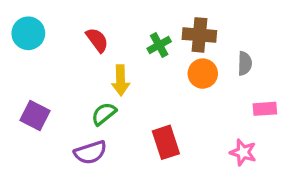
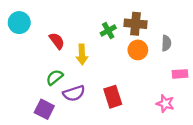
red semicircle: (97, 40) -> (57, 41), moved
green semicircle: (104, 114) -> (55, 77), moved
purple square: (35, 115) -> (44, 109), moved
purple semicircle: (90, 152) -> (74, 93), moved

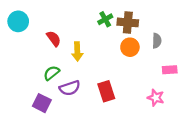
green cross: (108, 31) -> (105, 19), moved

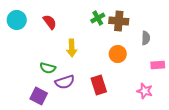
red semicircle: (54, 39) -> (50, 22), moved
orange circle: (130, 47) -> (118, 54), moved
green semicircle: (51, 73) -> (48, 68), turned -126

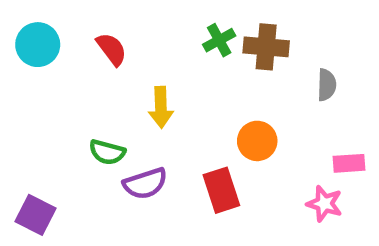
orange circle: (118, 54) -> (257, 141), moved
pink rectangle: (158, 65) -> (349, 163), moved
purple square: (39, 96) -> (35, 215), moved

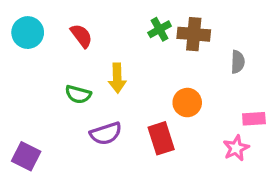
green semicircle: (107, 152) -> (78, 94), moved
pink star: (324, 204) -> (236, 148), turned 30

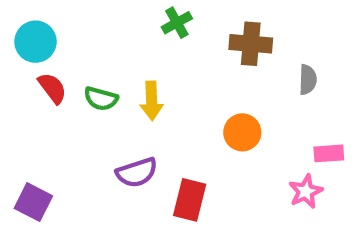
green cross: (160, 29) -> (177, 23), moved
red semicircle: (81, 36) -> (52, 88), moved
green semicircle: (78, 94) -> (101, 99), moved
red rectangle: (161, 138) -> (190, 200), moved, turned 32

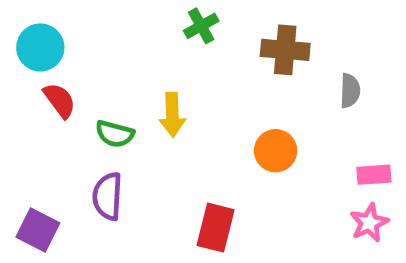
green semicircle: (101, 99) -> (115, 134), moved
purple semicircle: (137, 172) -> (108, 196), moved, turned 111
pink star: (306, 191) -> (369, 223), moved

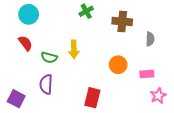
cyan circle: (40, 47) -> (29, 14), moved
pink rectangle: (374, 175) -> (147, 74), moved

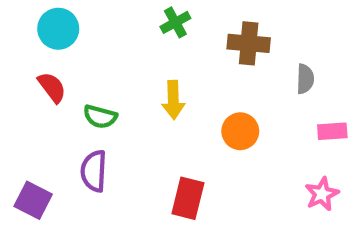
yellow arrow: (74, 49) -> (173, 100), moved
pink rectangle: (147, 74) -> (332, 131), moved

